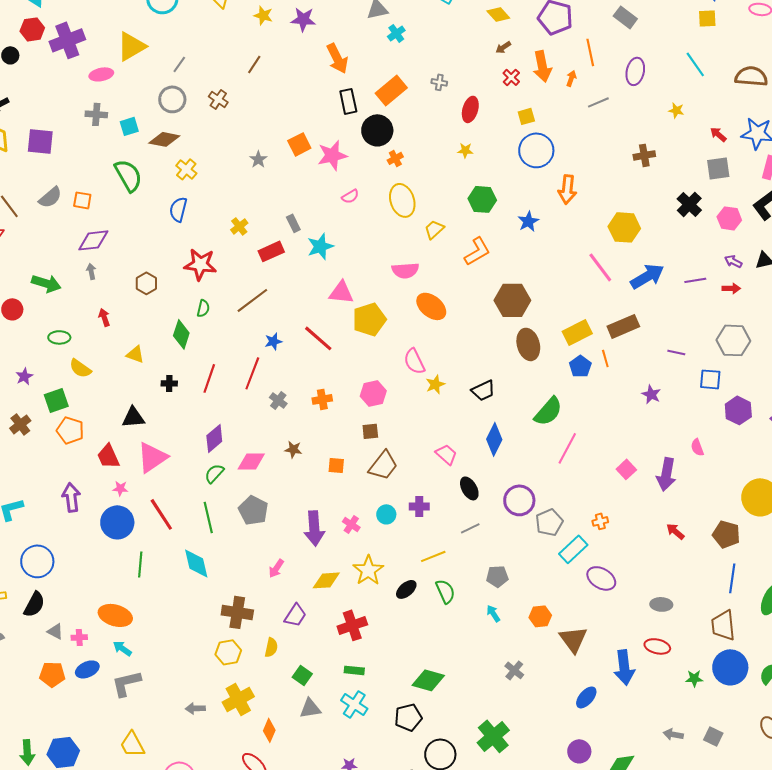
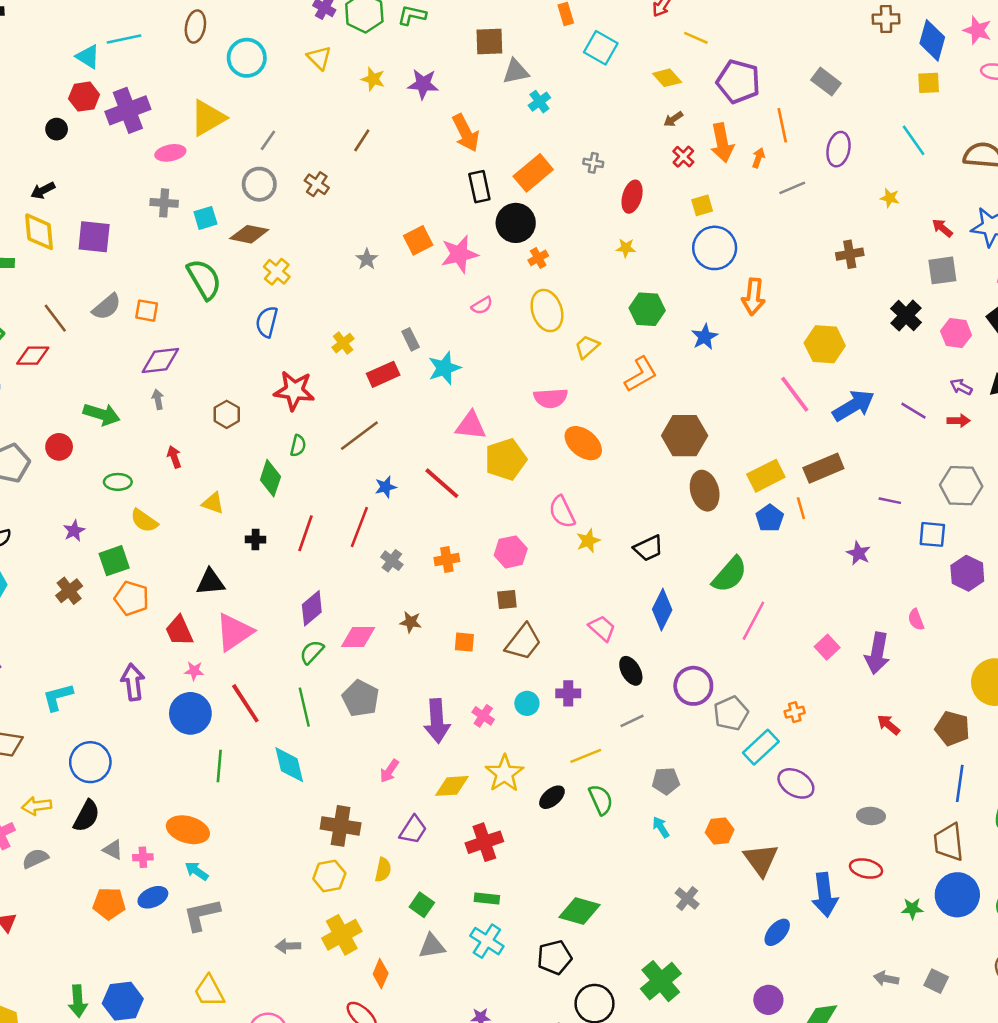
purple line: (695, 280) -> (914, 411), turned 40

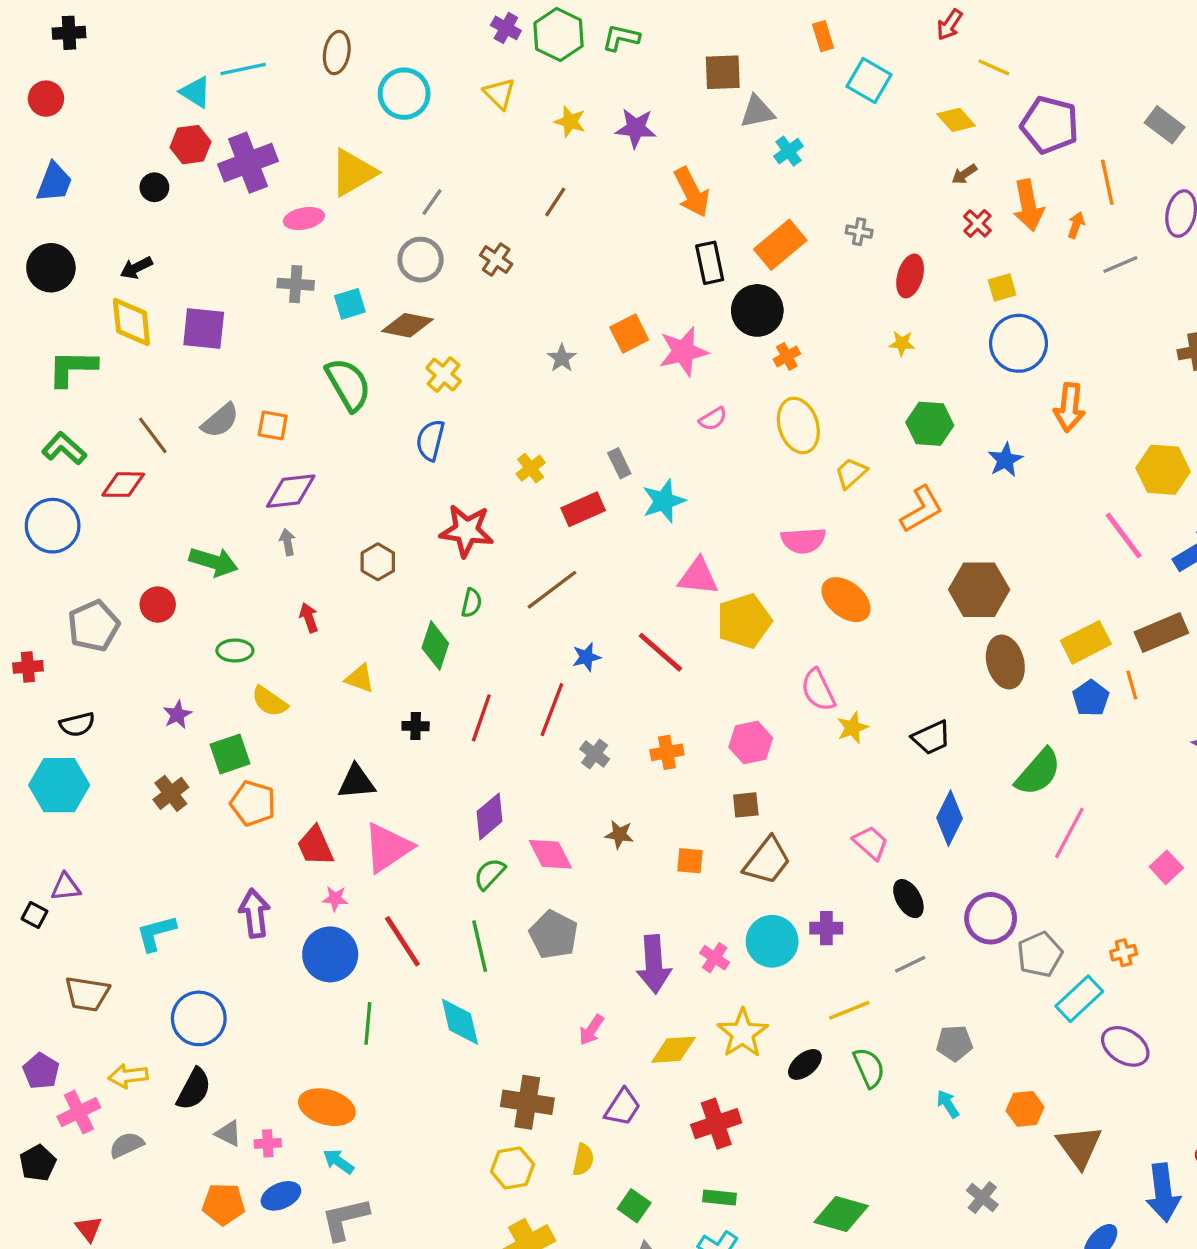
pink diamond: (358, 637) -> (550, 854), turned 63
cyan circle: (527, 703) -> (772, 941), size x1.6

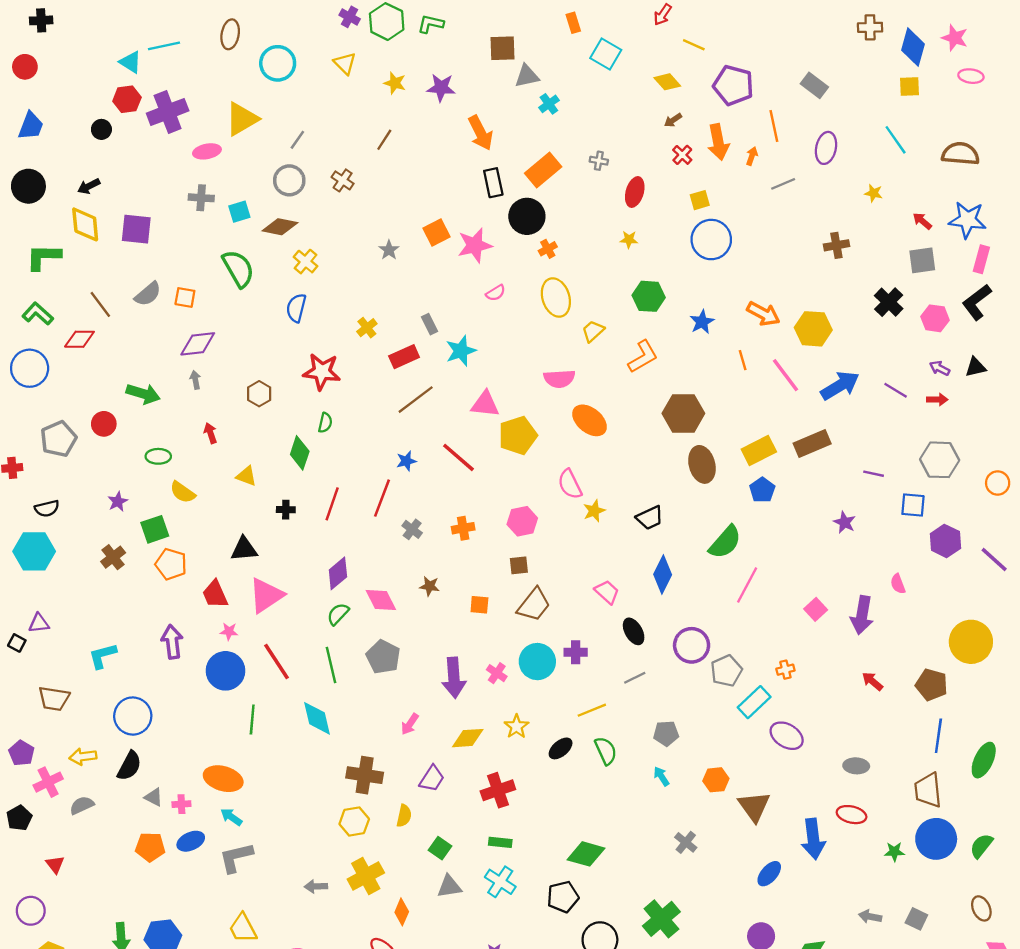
orange arrow: (1069, 407) -> (763, 314), moved, turned -68
brown line: (552, 590) -> (416, 400), moved
orange line: (1132, 685) -> (743, 360), moved
yellow star: (742, 1033) -> (516, 726), size x0.7

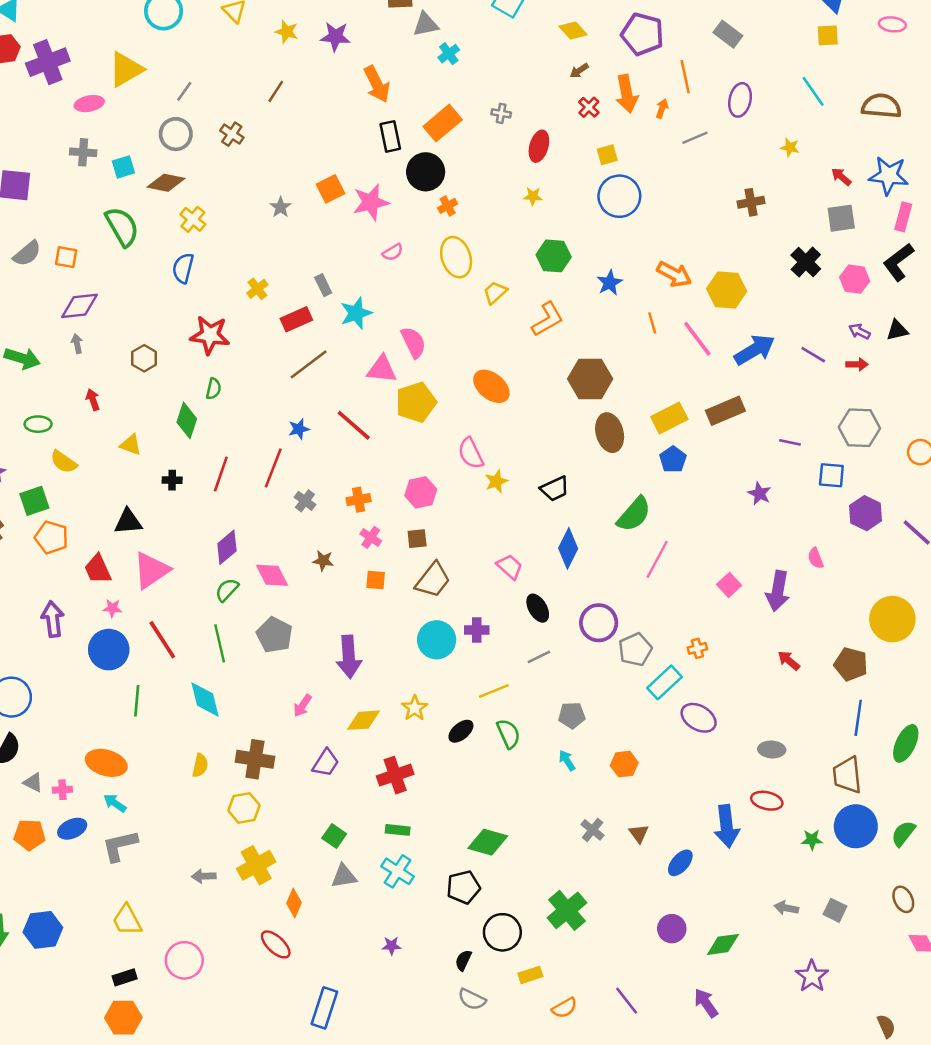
pink semicircle: (559, 379) -> (413, 342), moved, turned -112
pink cross: (497, 673) -> (371, 537), moved
brown triangle: (754, 806) -> (639, 834), moved, size x0.6
yellow semicircle: (404, 816) -> (200, 765), moved

